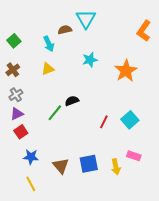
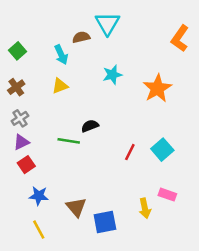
green line: (55, 113) -> (69, 141), turned 60
blue square: (89, 164) -> (105, 222), moved

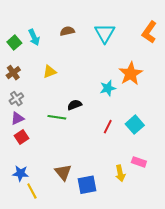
cyan triangle: (107, 23) -> (105, 33), moved
cyan arrow: (61, 55) -> (34, 37), moved
cyan star: (112, 75) -> (108, 88), moved
blue star: (39, 196) -> (21, 173), moved

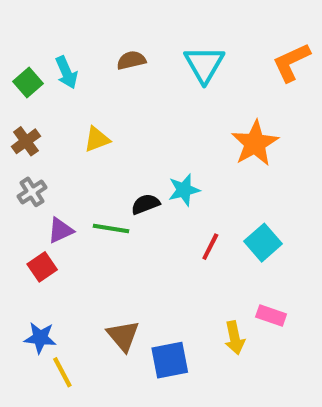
orange L-shape: (149, 32) -> (291, 62), turned 30
cyan star: (108, 88) -> (184, 190), moved
purple triangle: (17, 118) -> (60, 230), moved

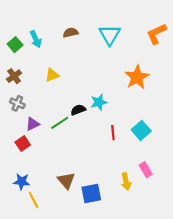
gray cross: (32, 192) -> (17, 103), turned -32
green line: (111, 228) -> (60, 123), turned -42
red line: (210, 247) -> (113, 133), turned -32
pink rectangle: (271, 316) -> (146, 170), turned 40

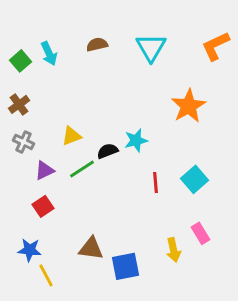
yellow triangle: (52, 75) -> (72, 136), moved
red square: (23, 144) -> (43, 206), moved
brown triangle: (66, 180) -> (91, 248), turned -42

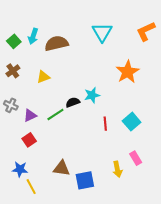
brown semicircle: (97, 44) -> (56, 43), moved, size x1.6
cyan arrow: (49, 53) -> (33, 36), turned 42
yellow triangle: (72, 136) -> (43, 77), moved
gray cross: (24, 142) -> (11, 105), moved

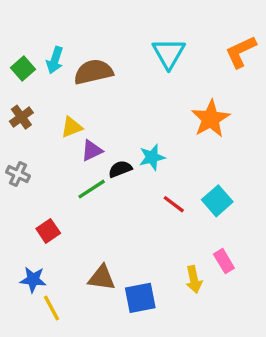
purple triangle: (30, 115) -> (92, 151), moved
red line: (105, 124) -> (174, 204), turned -48

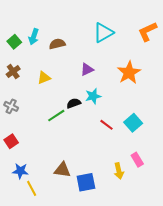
cyan triangle: (169, 53) -> (103, 33), turned 30
brown semicircle: (93, 72) -> (57, 44), size x0.7
purple triangle: (92, 151) -> (87, 69), moved
red square: (48, 231) -> (11, 141), moved

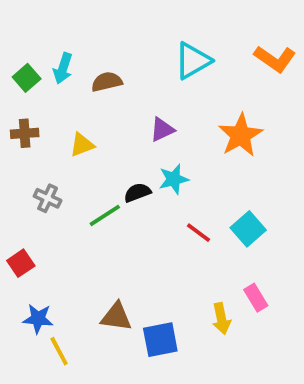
orange L-shape: (147, 32) -> (275, 59), turned -120
brown cross: (13, 72) -> (25, 133), turned 32
gray cross: (11, 106) -> (48, 198), moved

